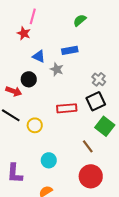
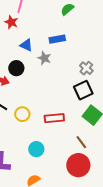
red rectangle: (67, 108) -> (54, 118), moved
brown line: (88, 146) -> (81, 142), moved

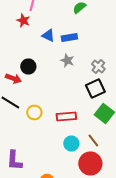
blue triangle: (26, 45) -> (48, 36), moved
gray star: (44, 58) -> (67, 60), moved
cyan circle: (36, 149) -> (71, 144), moved

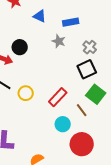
blue rectangle: (69, 38) -> (71, 22), moved
red rectangle: (66, 116) -> (58, 97), turned -42
brown line: (93, 140) -> (82, 110), moved

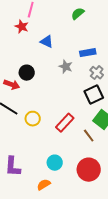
blue rectangle: (71, 22) -> (88, 53), moved
cyan circle: (63, 124) -> (55, 163), moved

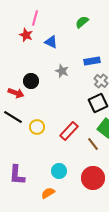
blue triangle: (47, 42) -> (51, 42), moved
gray star: (66, 67) -> (62, 71), moved

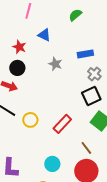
red star: (26, 35) -> (19, 47), moved
black circle: (31, 81) -> (17, 68), moved
brown line: (93, 144) -> (86, 148), moved

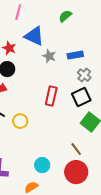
blue triangle: (44, 35) -> (34, 36), size x1.5
gray star: (55, 64) -> (49, 56), moved
red rectangle: (62, 124) -> (51, 96), moved, turned -30

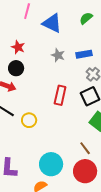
green semicircle: (65, 16) -> (86, 18), moved
blue triangle: (34, 36) -> (52, 23), moved
cyan circle: (42, 165) -> (51, 164), size x1.5

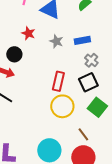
red star: (18, 47) -> (28, 33), moved
yellow circle: (29, 120) -> (62, 106), moved, size x1.5

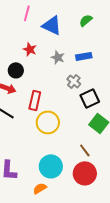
gray cross: (91, 60) -> (74, 81), moved
red rectangle: (58, 81) -> (35, 100), moved
yellow circle: (62, 106) -> (48, 122), moved

